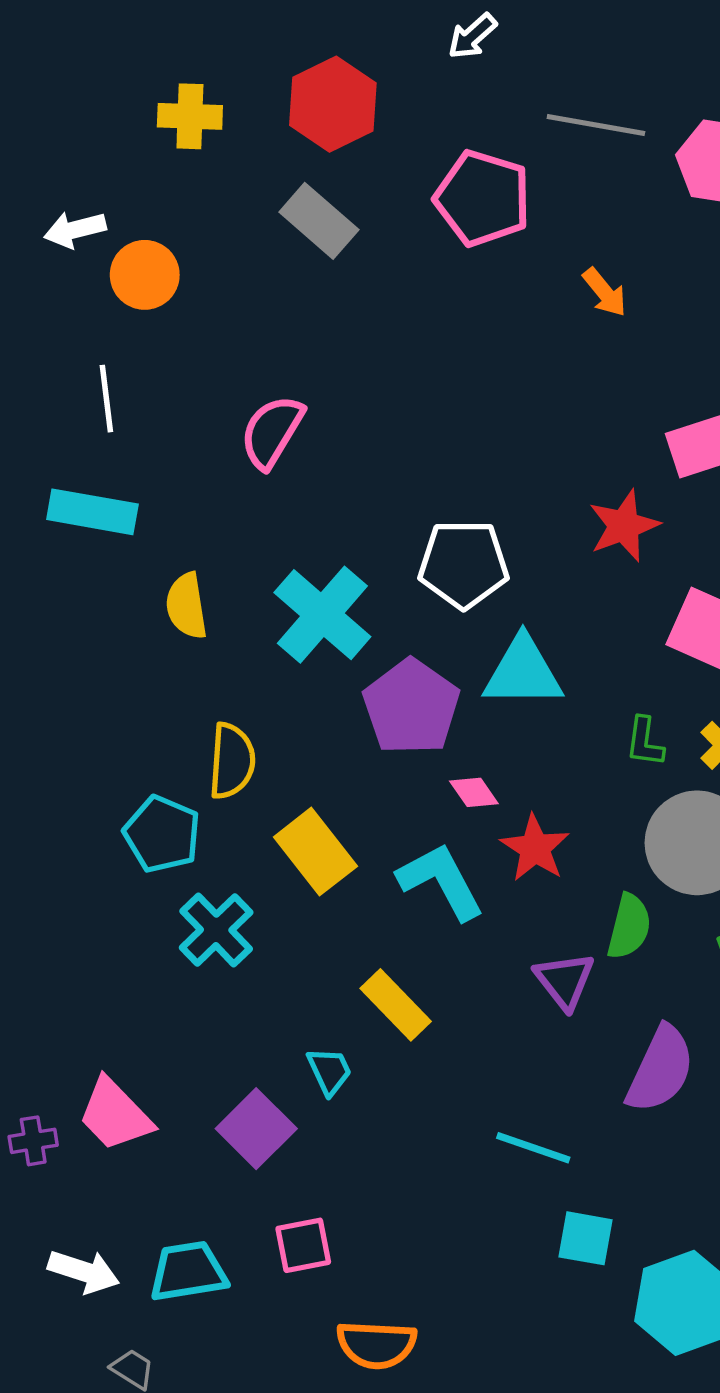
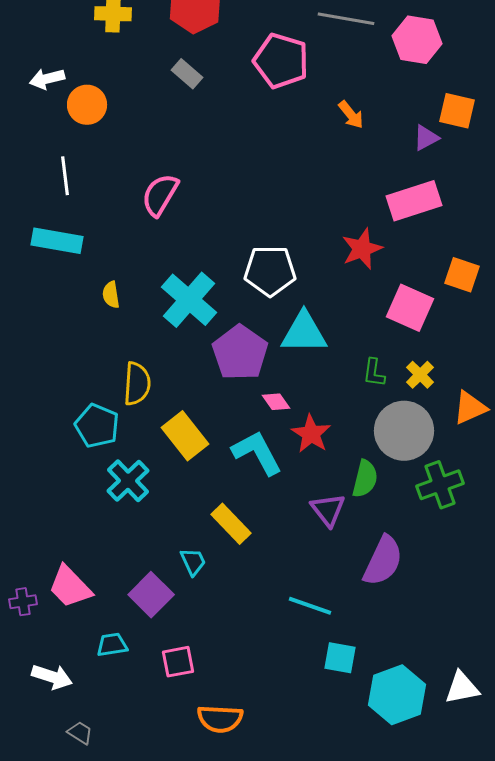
gray rectangle: (319, 221) -> (187, 74), size x0.7
yellow semicircle: (187, 606) -> (111, 295), size x0.7
cyan trapezoid: (188, 1271) -> (112, 645), moved, size x0.7

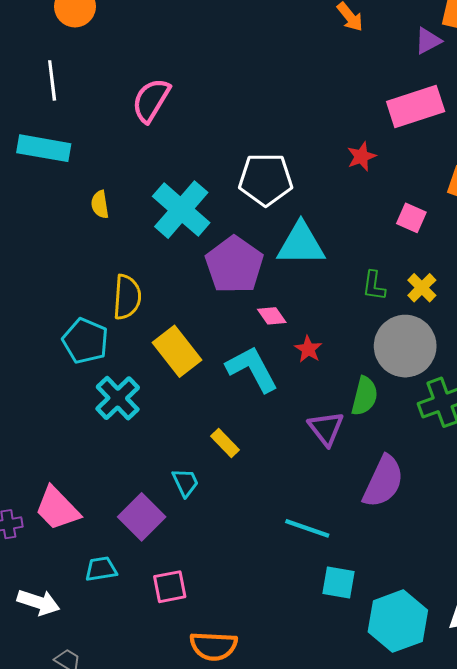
red star: (362, 249) -> (361, 156), size x0.7
pink square: (410, 308) -> (411, 218), size x0.6
red star: (311, 434) -> (308, 349), size x0.7
yellow rectangle: (231, 524) -> (225, 443), size x0.7

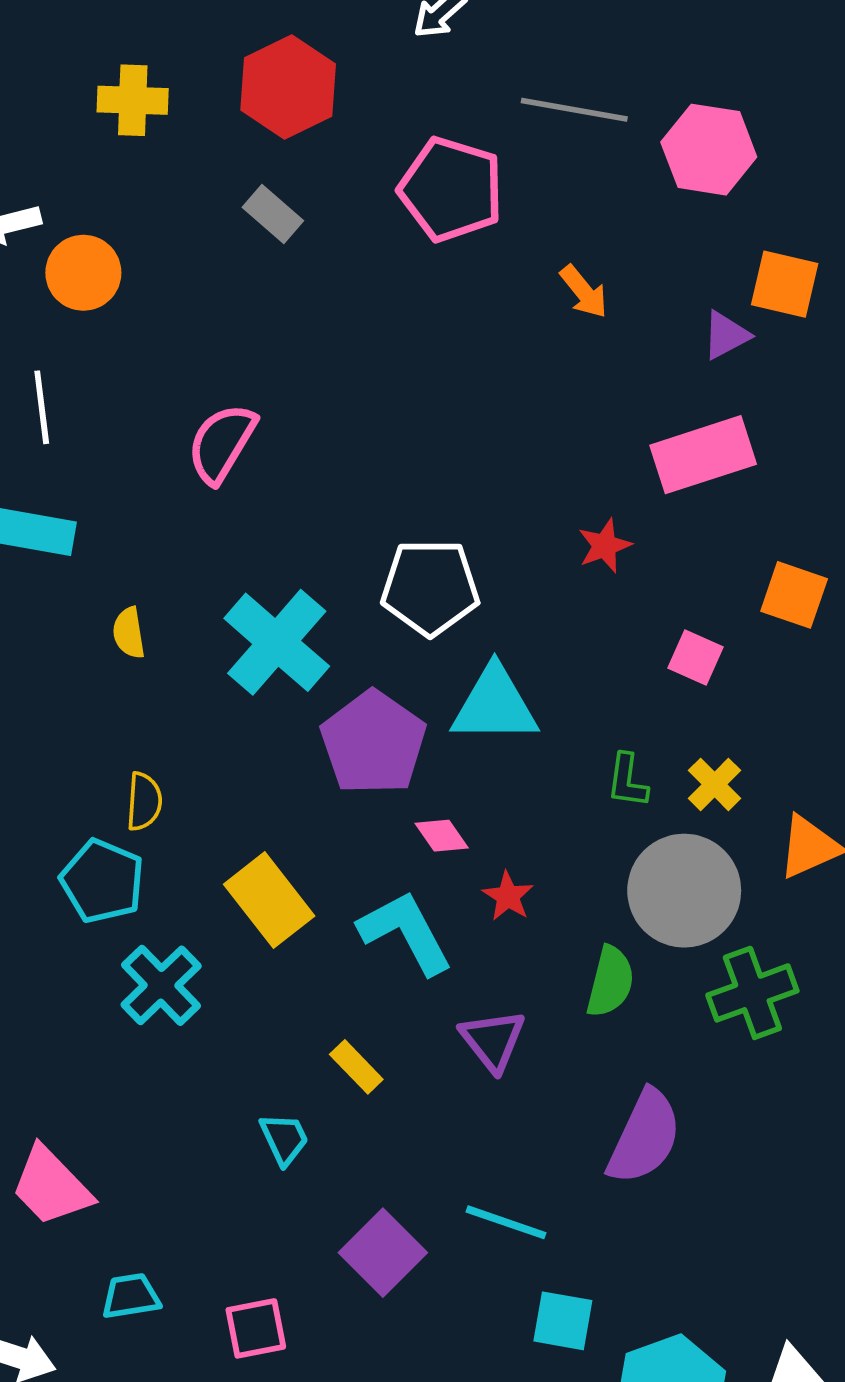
yellow semicircle: (127, 297) -> (144, 802), moved, size x0.7
purple triangle: (326, 428) -> (493, 1040), moved
purple square: (142, 517) -> (383, 1253), moved

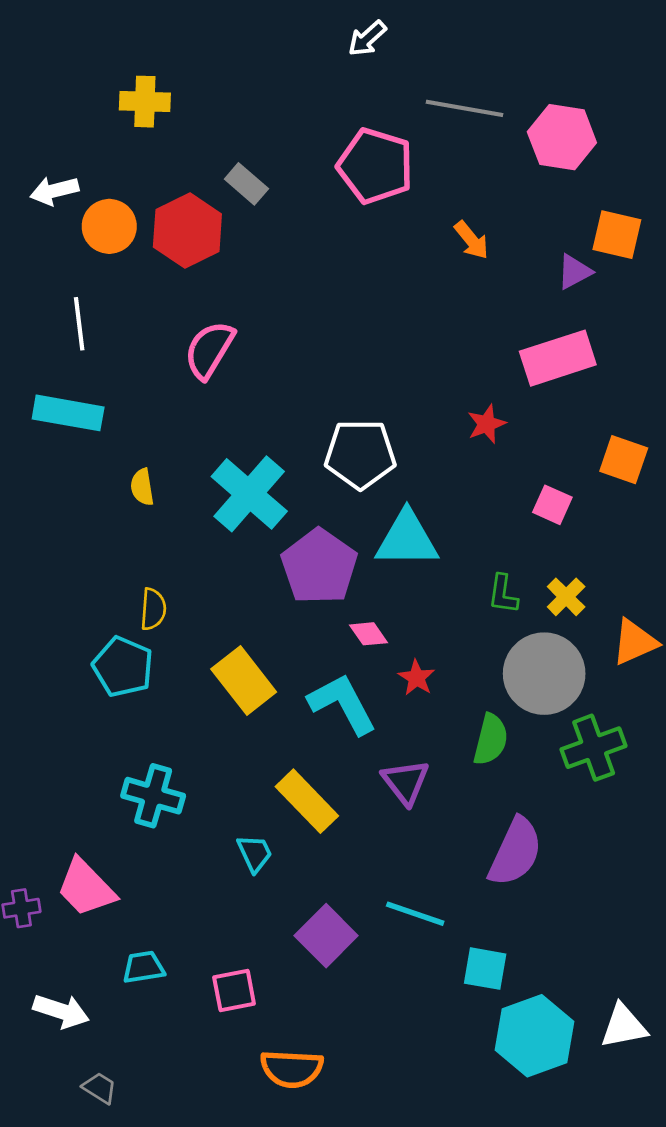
red hexagon: (288, 87) -> (187, 230), moved
cyan cross: (161, 985) -> (153, 796), moved, turned -30
yellow rectangle: (356, 1067) -> (307, 801), size x1.6
cyan square: (563, 1321) -> (485, 969), moved

